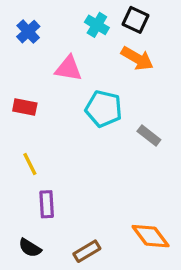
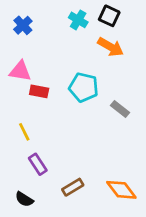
pink triangle: (68, 68) -> (20, 71), moved
red rectangle: (25, 107) -> (39, 91), moved
purple rectangle: (47, 204) -> (38, 164), turned -30
brown rectangle: (87, 251) -> (73, 187), moved

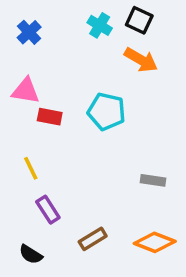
gray rectangle: (120, 109) -> (153, 180), moved, turned -30
orange diamond: (121, 190) -> (155, 242), turned -32

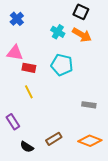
cyan cross: (100, 25) -> (58, 32), moved
yellow line: (31, 168) -> (29, 92), moved
purple rectangle: (48, 210) -> (13, 122), moved
black semicircle: (31, 254) -> (27, 147), moved

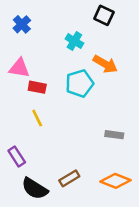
orange arrow: (82, 35) -> (105, 64), moved
cyan pentagon: (62, 65) -> (80, 83), turned -30
black semicircle: (27, 147) -> (35, 189), size x1.5

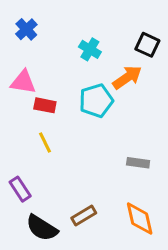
black square: (104, 15) -> (147, 45), moved
orange arrow: (105, 64) -> (127, 77), turned -65
orange diamond: (115, 181) -> (140, 219), turned 56

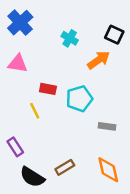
blue cross: (26, 29) -> (20, 23), size x1.5
cyan pentagon: (96, 101) -> (79, 99), moved
red rectangle: (45, 105) -> (48, 89), moved

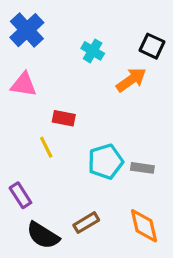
cyan pentagon: (79, 99) -> (105, 162), moved

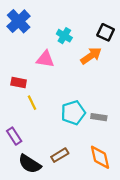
pink triangle: (24, 85) -> (45, 59), moved
red rectangle: (64, 118) -> (19, 83), moved

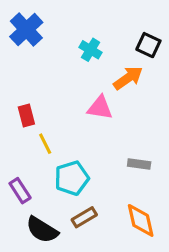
pink triangle: (45, 59) -> (100, 108), moved
red rectangle: (19, 83) -> (26, 116), turned 64
cyan pentagon: (73, 113) -> (72, 178), moved

